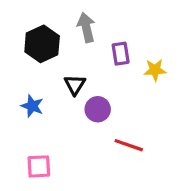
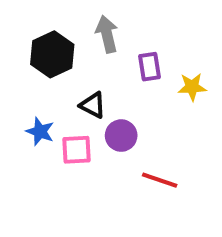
black triangle: (75, 85) -> (93, 105), turned -35
pink square: (39, 166) -> (77, 150), moved

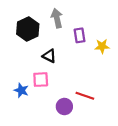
blue star: (40, 131) -> (21, 90), moved
purple circle: (121, 136) -> (64, 107), moved

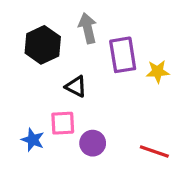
purple rectangle: (79, 35) -> (123, 55), size x1.5
red line: (85, 96) -> (154, 151), moved
purple circle: (64, 107) -> (93, 143), moved

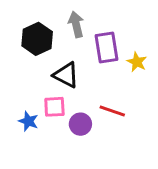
yellow star: (158, 72) -> (137, 62), turned 30
black triangle: (76, 87) -> (66, 75), size x1.4
red line: (154, 151) -> (112, 111), moved

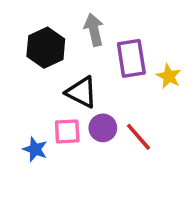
red line: (112, 111) -> (138, 137), turned 30
purple circle: (80, 124) -> (103, 128), moved

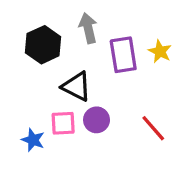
yellow star: (169, 76) -> (160, 51), moved
red line: (138, 137) -> (153, 128), moved

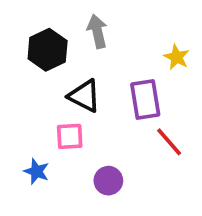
purple rectangle: (123, 55) -> (145, 100), moved
purple circle: (97, 120) -> (108, 181), moved
blue star: (33, 140) -> (36, 171), moved

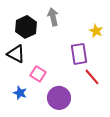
black triangle: (84, 96) -> (16, 54), moved
pink square: (70, 136) -> (38, 74), turned 35
purple circle: (108, 181) -> (59, 98), size x1.5

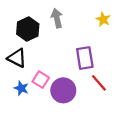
yellow star: (96, 31) -> (103, 19), moved
blue star: (20, 93) -> (21, 88), moved
purple circle: (59, 98) -> (63, 90), moved

